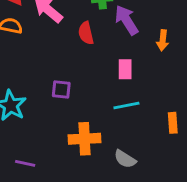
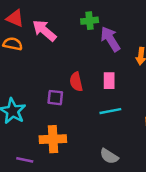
red semicircle: (86, 33) -> (76, 82), moved
orange cross: (84, 139) -> (53, 139), moved

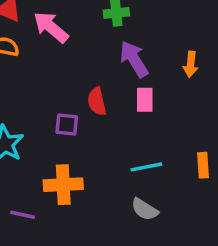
purple arrow: (110, 39) -> (134, 59), moved
cyan line: (110, 111) -> (146, 167), moved

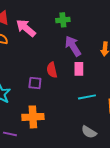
cyan line: (146, 167) -> (87, 97), moved
gray semicircle: (145, 209) -> (89, 132), moved

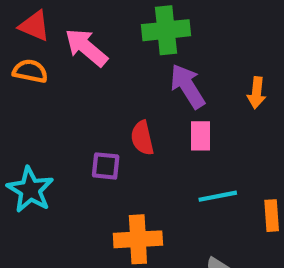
green cross: (63, 20) -> (166, 30), size x1.5
orange cross: (33, 117) -> (138, 239), moved

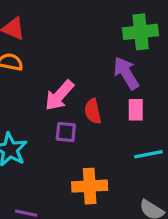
green cross: (166, 30) -> (141, 32), moved
pink arrow: (86, 47) -> (59, 95), moved, turned -88

